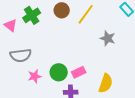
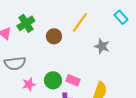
brown circle: (62, 10) -> (54, 36), moved
pink rectangle: (79, 72) -> (73, 80), turned 48

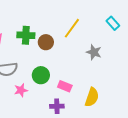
green cross: (26, 23) -> (26, 35), moved, turned 36
green circle: (53, 80) -> (41, 75), moved

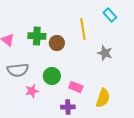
cyan rectangle: (113, 23) -> (110, 15), moved
yellow line: (72, 28) -> (83, 29), turned -45

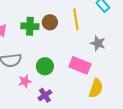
brown circle: (57, 43) -> (50, 22), moved
pink rectangle: (76, 87) -> (80, 65), moved, size x1.5
purple cross: (68, 107) -> (45, 95), moved, turned -32

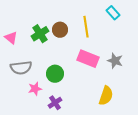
green cross: (30, 26) -> (40, 34), turned -36
gray star: (98, 43) -> (115, 61), moved
pink rectangle: (80, 65) -> (88, 59), moved

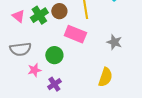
pink triangle: (11, 38) -> (18, 16), moved
pink rectangle: (88, 59) -> (75, 34), moved

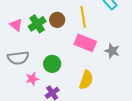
pink rectangle: (75, 34) -> (85, 43), moved
yellow semicircle: (105, 77) -> (86, 80), moved

